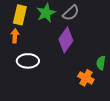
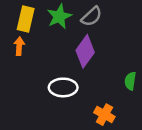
white ellipse: (28, 61) -> (63, 87), moved
orange cross: (86, 78) -> (104, 115), moved

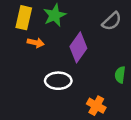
gray semicircle: (92, 16) -> (112, 21), moved
orange arrow: (19, 46) -> (36, 43), moved, turned 98

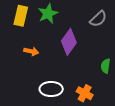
orange arrow: (36, 43) -> (31, 51), moved
white ellipse: (58, 81) -> (51, 89), moved

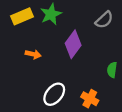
yellow rectangle: (21, 16) -> (22, 16), turned 54
white ellipse: (51, 89) -> (54, 94), turned -50

